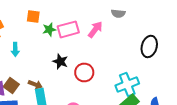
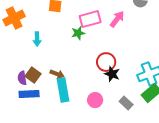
green star: (49, 29) -> (78, 33), moved
black star: (60, 61) -> (112, 74), moved

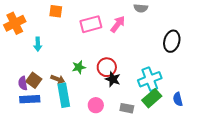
green star: (78, 33) -> (79, 67), moved
gray rectangle: (126, 103) -> (127, 108), turned -32

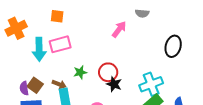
pink rectangle: (91, 24) -> (60, 44), moved
cyan arrow: (38, 44) -> (39, 49), size x1.6

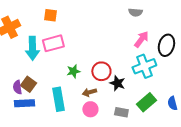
pink arrow: (119, 29) -> (141, 39), moved
brown arrow: (59, 84) -> (89, 92), moved, turned 144
black star: (114, 84) -> (117, 83), moved
cyan cross: (151, 84) -> (144, 66), moved

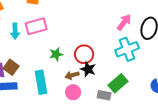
cyan arrow: (32, 48) -> (15, 31), size x0.7
black star: (117, 83) -> (88, 69), moved
green rectangle: (146, 102) -> (118, 83), moved

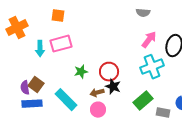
cyan rectangle: (41, 82) -> (66, 100), turned -35
gray rectangle: (104, 95) -> (163, 113), moved

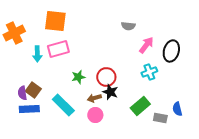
gray semicircle: (143, 13) -> (128, 26), moved
orange square: (58, 16) -> (55, 21), size x1.6
cyan cross: (152, 67) -> (149, 72), size x0.7

